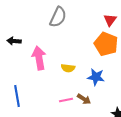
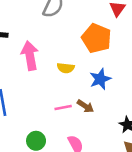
orange pentagon: (106, 44) -> (96, 38), moved
blue star: (96, 77) -> (100, 79), turned -30

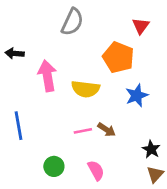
yellow semicircle: (66, 68) -> (85, 89), size x1.5
blue star: (100, 79) -> (137, 95), moved

